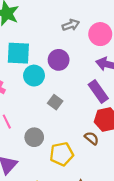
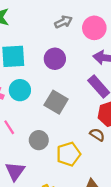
cyan circle: (34, 76) -> (20, 90), moved
gray square: (55, 102) -> (56, 102), size x1.5

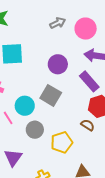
purple circle: (55, 59) -> (58, 64), moved
cyan circle: (20, 90) -> (25, 106), moved

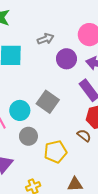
gray arrow: (58, 23) -> (46, 39), moved
purple circle: (58, 64) -> (66, 59), moved

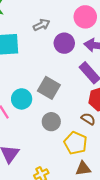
gray circle: (28, 136) -> (51, 122), moved
yellow pentagon: (55, 152) -> (75, 143), moved, turned -30

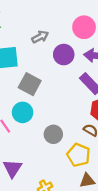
gray square: (49, 88) -> (30, 84), moved

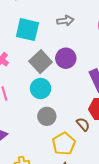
purple circle: (64, 55) -> (66, 58), moved
cyan circle: (23, 112) -> (41, 89), moved

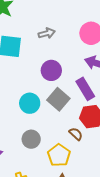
gray square: (41, 62) -> (58, 99), moved
gray circle: (47, 116) -> (31, 139), moved

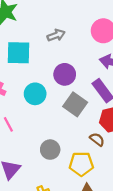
cyan circle: (30, 103) -> (35, 94), moved
yellow pentagon: (59, 155) -> (81, 164), turned -30

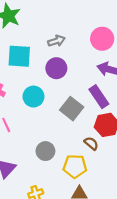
purple circle: (65, 74) -> (56, 68), moved

